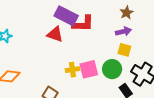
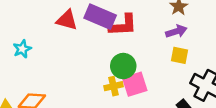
red triangle: (55, 34) -> (67, 20), moved
green circle: (112, 69) -> (123, 66), moved

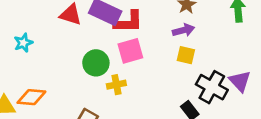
green circle: (123, 66) -> (96, 63), moved
pink square: (135, 84) -> (130, 51), moved

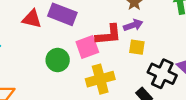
red L-shape: (128, 22) -> (109, 35), moved
yellow cross: (116, 85) -> (100, 79), moved, size x1.6

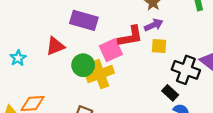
red triangle: (32, 19) -> (55, 46), moved, turned -30
yellow cross: (100, 79) -> (100, 74), moved

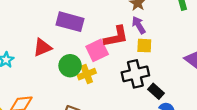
purple arrow: (154, 25) -> (139, 25), turned -96
black cross: (186, 70) -> (135, 74), moved, turned -32
yellow cross: (100, 74) -> (87, 74), size x0.7

